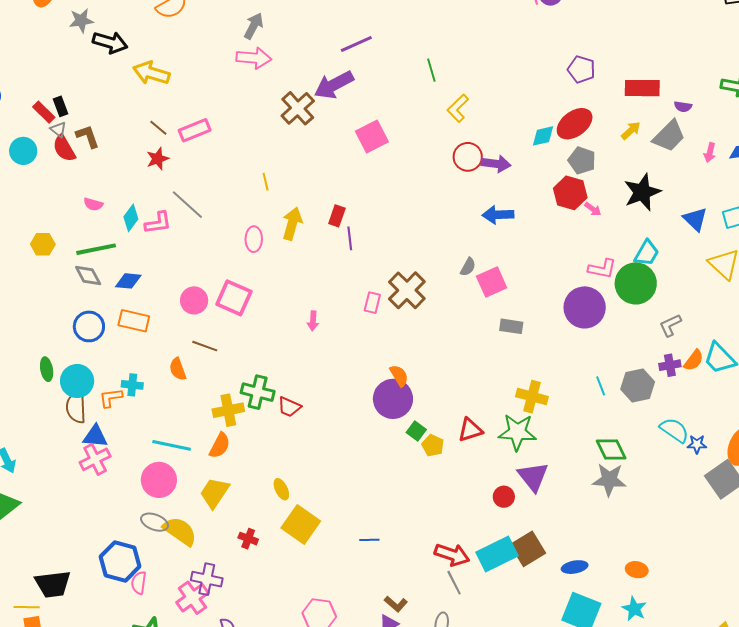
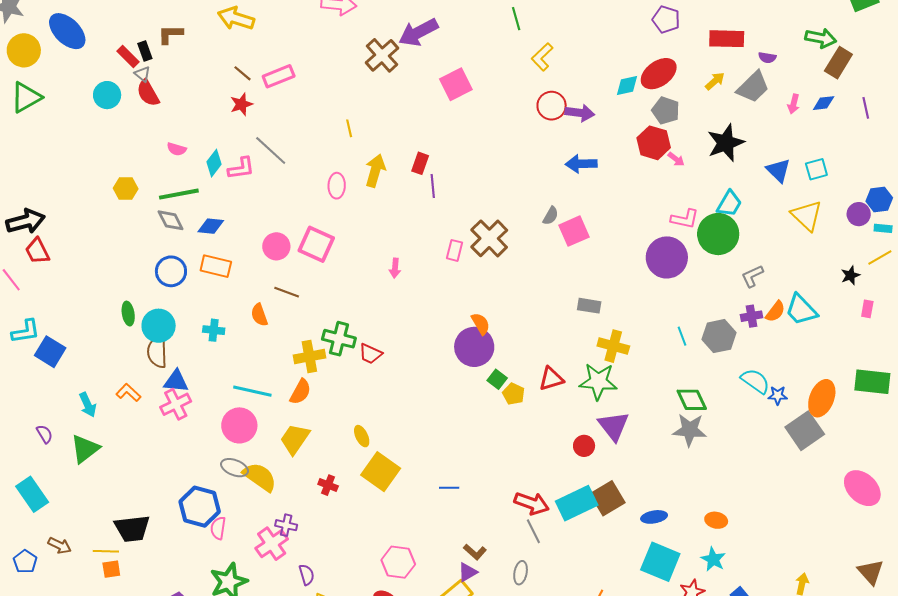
brown L-shape: (88, 136) -> (170, 34), moved, turned -72
gray rectangle: (511, 326) -> (589, 306), moved
orange L-shape: (111, 398) -> (128, 393), moved, turned 50
purple cross: (207, 579) -> (286, 525), size x0.7

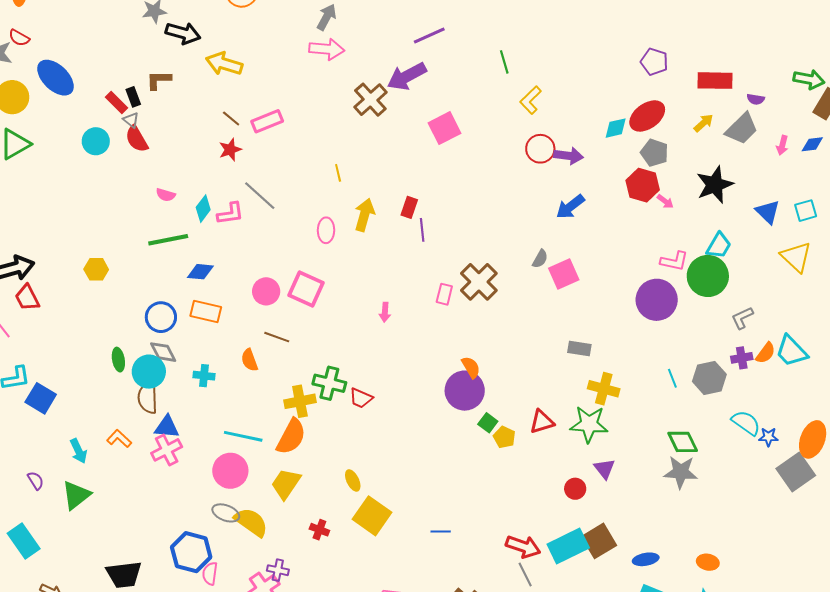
blue arrow: (581, 164) -> (570, 207), turned -36
yellow hexagon: (126, 189) -> (96, 269), moved
gray diamond: (171, 220) -> (163, 352), moved
orange semicircle: (300, 392) -> (291, 437), size x1.4
purple triangle: (613, 426) -> (604, 469), size x0.7

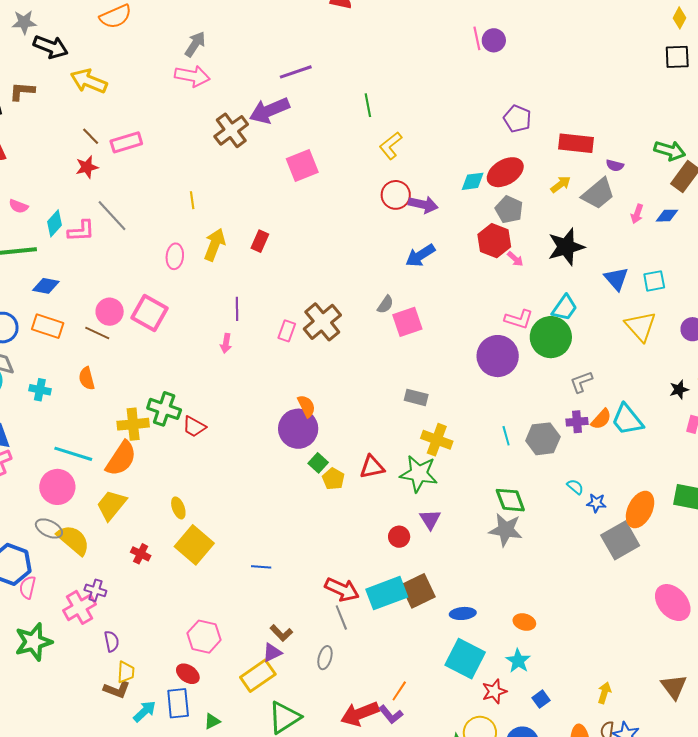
purple line: (422, 230) -> (237, 309), moved
brown line: (277, 337) -> (97, 333), moved
cyan semicircle: (746, 423) -> (575, 487), size x0.6

